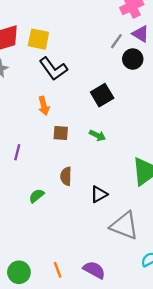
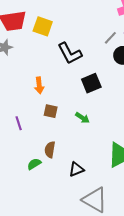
black L-shape: (53, 69) -> (70, 53), moved
purple line: (17, 152) -> (19, 123), moved, turned -40
green semicircle: (37, 196) -> (34, 164), moved

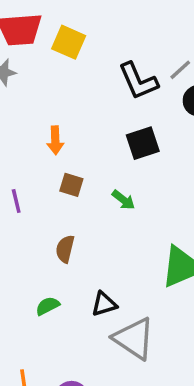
black L-shape: (70, 53) -> (138, 81), moved
green semicircle: (34, 164) -> (48, 306), moved
black triangle: (76, 169) -> (104, 304), moved

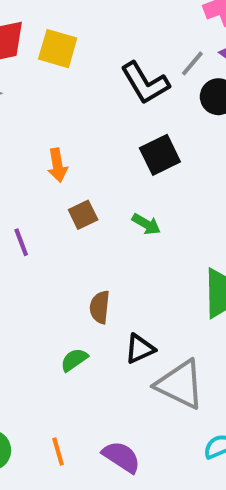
brown square: (71, 185) -> (83, 215), turned -35
brown semicircle: (65, 249) -> (100, 307), moved

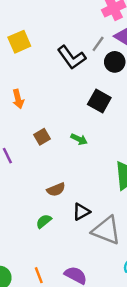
yellow square: (58, 49) -> (19, 42), turned -35
black square: (160, 155) -> (99, 101), moved, turned -30
orange arrow: (57, 165) -> (18, 99), moved
brown semicircle: (100, 307) -> (56, 190), turned -114

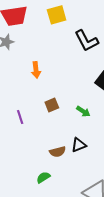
yellow square: (19, 42) -> (57, 15), moved
black triangle: (81, 212) -> (79, 145), moved

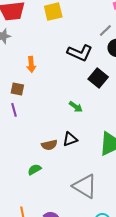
black L-shape: (86, 41) -> (80, 53), moved, turned -40
brown square: (52, 105) -> (17, 89), moved, turned 32

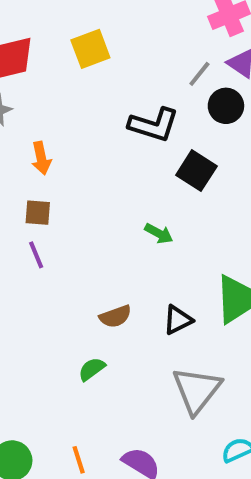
orange arrow: (31, 64) -> (41, 158), moved
black triangle: (70, 139) -> (178, 320), moved
gray triangle: (85, 186) -> (197, 390), turned 44

